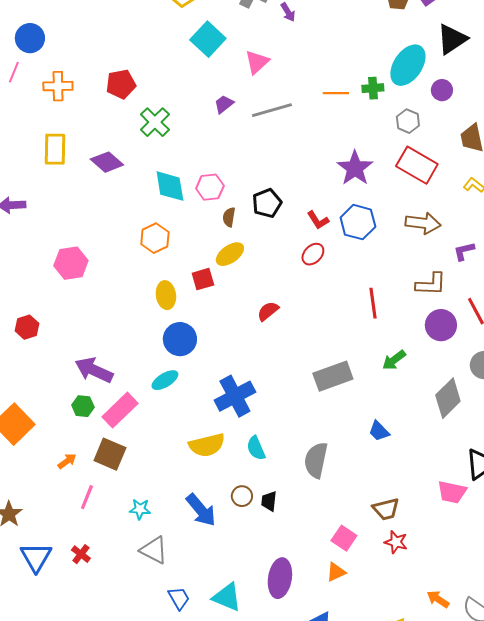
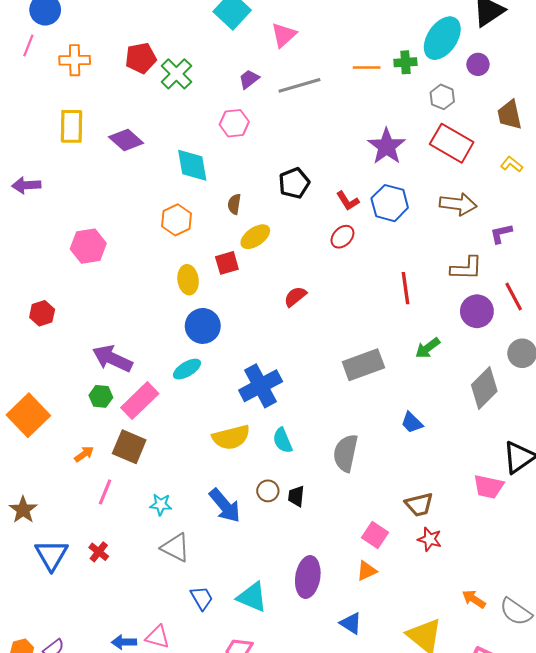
green cross: (155, 122) -> (176, 74), moved
pink hexagon: (210, 187) -> (234, 123), moved
brown semicircle: (229, 217) -> (234, 204), moved

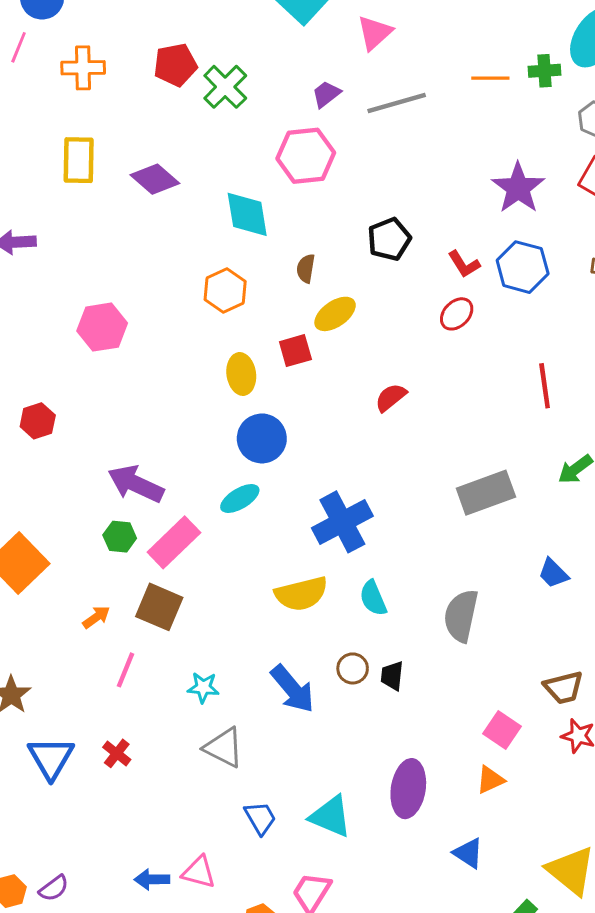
pink hexagon: (234, 123) -> (306, 156), size x1.4

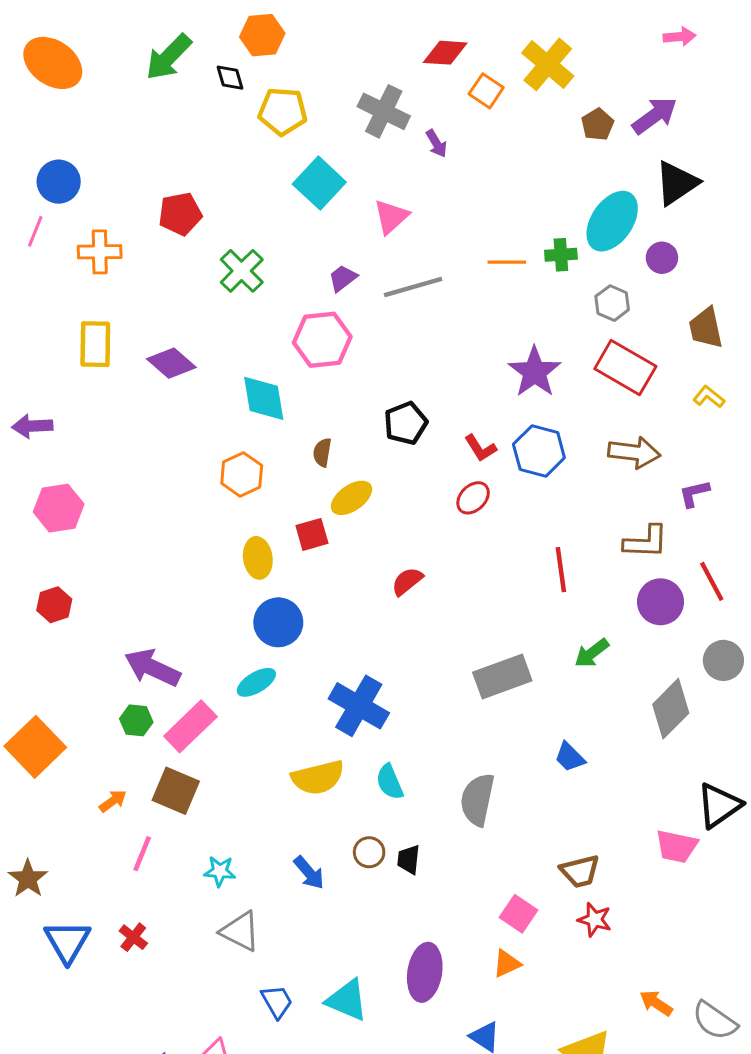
red pentagon: (175, 65) -> (180, 214), moved
pink hexagon: (102, 327) -> (59, 508), moved
blue cross: (342, 522) -> (359, 706), turned -32
blue arrow: (293, 689) -> (309, 873), size x0.7

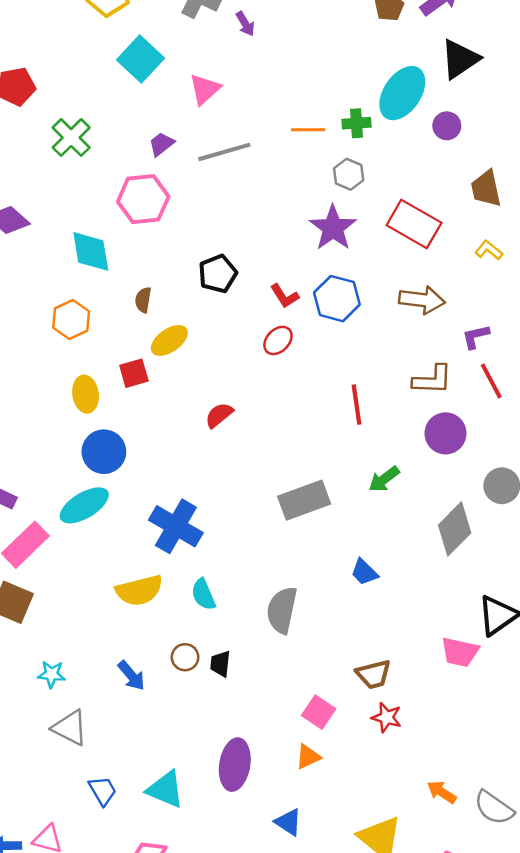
gray hexagon: (612, 303) -> (349, 174), moved
red line: (712, 581) -> (491, 381), moved
cyan ellipse: (256, 682) -> (84, 505), size x1.4

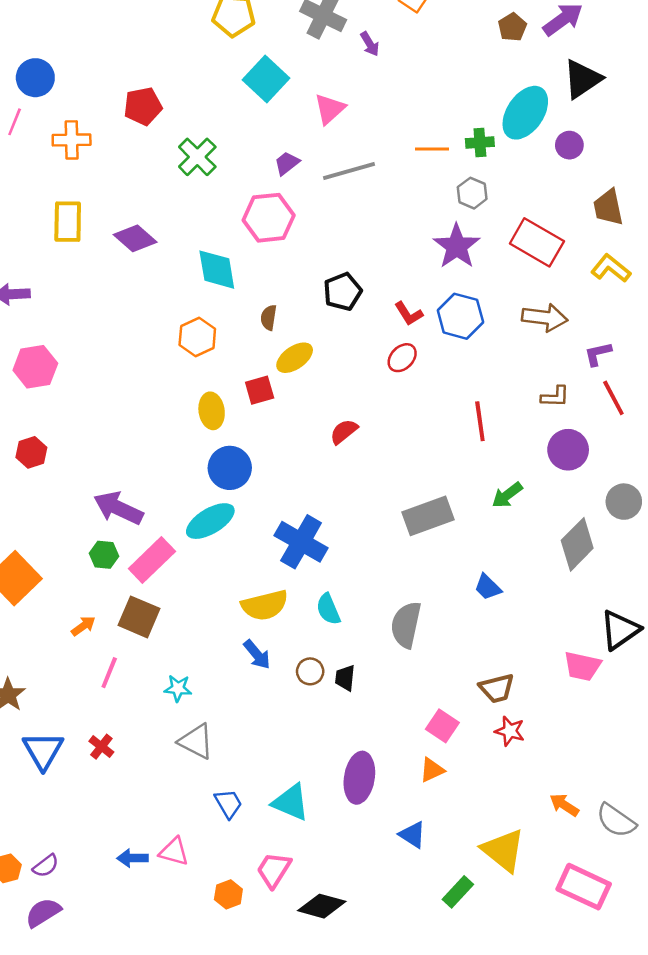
yellow L-shape: (489, 250) -> (611, 268), size x1.4
brown L-shape: (432, 380) -> (555, 397), size x0.7
blue arrow: (131, 676) -> (257, 655), moved

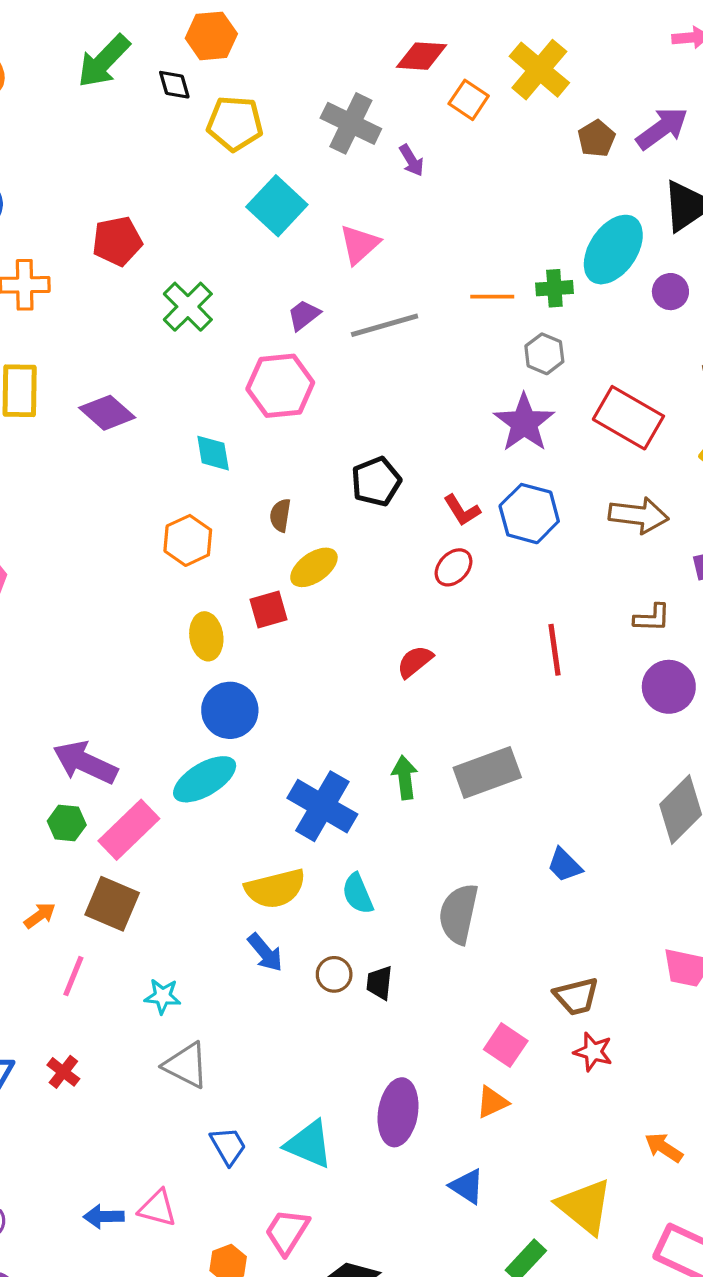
cyan diamond: (217, 270) -> (213, 453), size x0.7
red semicircle: (344, 432) -> (415, 662), moved
green arrow: (507, 495) -> (405, 778), moved, turned 120

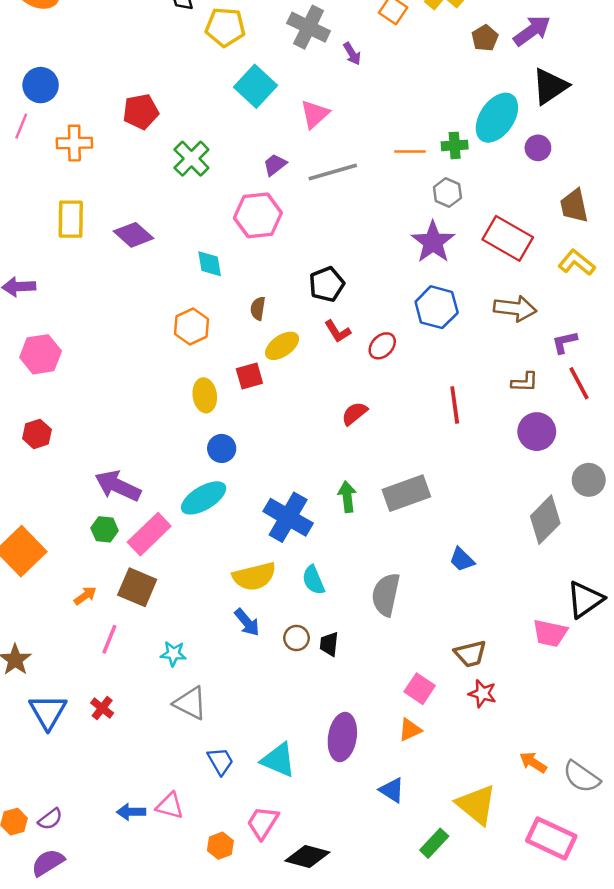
red L-shape: (462, 510) -> (338, 331), moved
blue circle: (230, 710) -> (222, 448), size x0.7

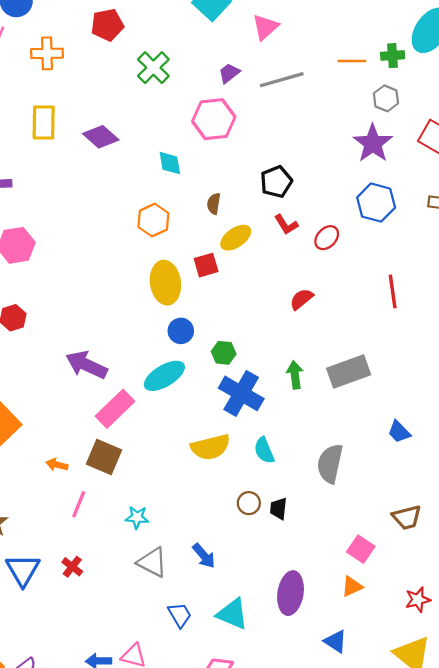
yellow ellipse: (205, 395) -> (165, 283), size x1.4
green hexagon: (105, 529) -> (224, 353), moved
orange arrow: (85, 596) -> (57, 465), turned -130
blue arrow: (247, 622) -> (204, 556), moved
red star: (482, 694) -> (418, 600), moved, turned -30

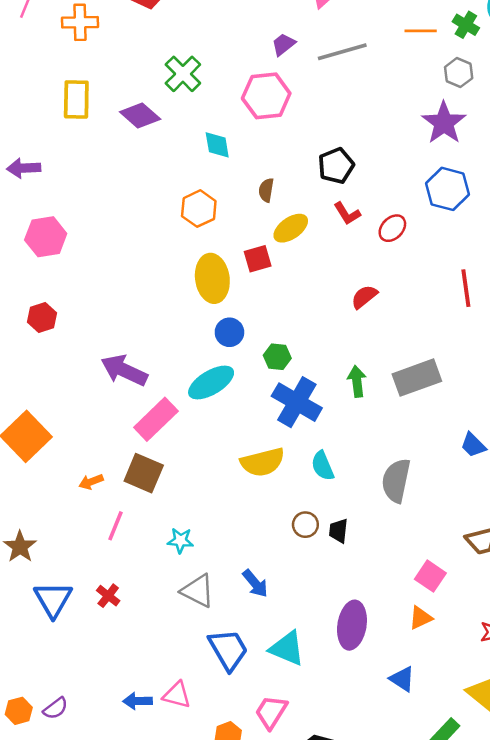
green cross: (393, 56) -> (466, 25), turned 35
green cross: (153, 68) -> (183, 74), moved
orange arrow: (57, 465) -> (91, 482), turned -35
blue trapezoid: (180, 615) -> (228, 650), size x1.5

